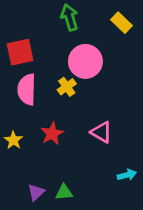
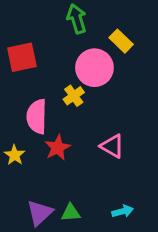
yellow rectangle: (122, 23) -> (121, 41), moved
pink semicircle: (27, 89) -> (37, 117), moved
cyan arrow: (127, 175) -> (123, 211), moved
purple triangle: (36, 192) -> (40, 213), size x1.4

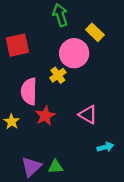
cyan arrow: (123, 211) -> (105, 147), moved

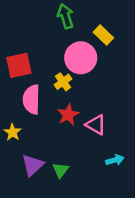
red square: (17, 45) -> (19, 65), moved
red star: (45, 116) -> (68, 115), moved
purple triangle: (31, 167) -> (33, 165), moved
green triangle: (56, 167) -> (60, 170), moved, turned -49

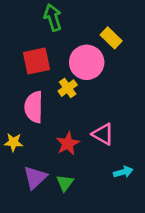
green arrow: (66, 16) -> (53, 18), moved
red square: (19, 65) -> (37, 61), moved
red star: (68, 115) -> (68, 144), moved
yellow star: (13, 132) -> (13, 142), turned -30

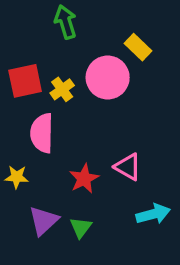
red square: (37, 61) -> (25, 81), moved
yellow cross: (68, 88) -> (62, 89), moved
cyan arrow: (123, 172) -> (153, 214), size x1.4

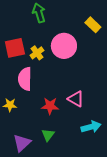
yellow rectangle: (138, 47) -> (93, 25), moved
red star: (84, 179) -> (50, 106), turned 30
purple triangle: (44, 221) -> (22, 143), moved

